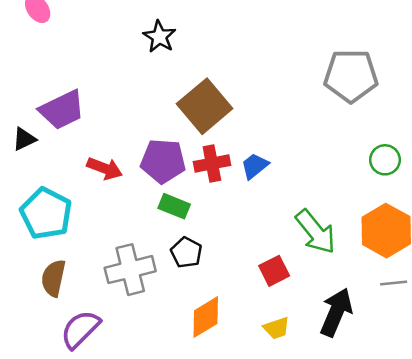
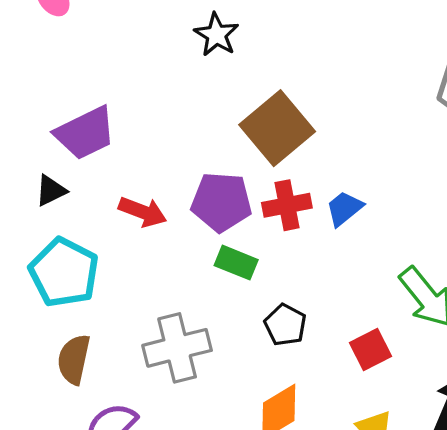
black triangle: (24, 139) -> (51, 190), moved
black pentagon: (186, 252) -> (285, 325), moved

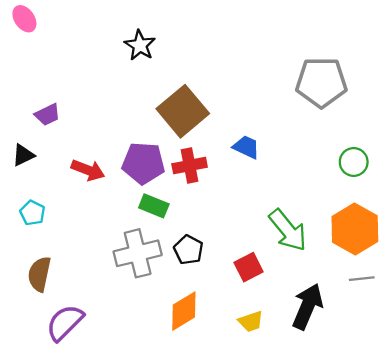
purple trapezoid: (85, 133) -> (48, 115), size x0.6
blue trapezoid: (344, 208) -> (246, 147), moved, turned 64
cyan pentagon: (64, 272) -> (32, 213), size x0.5
gray cross: (177, 348) -> (138, 253), moved

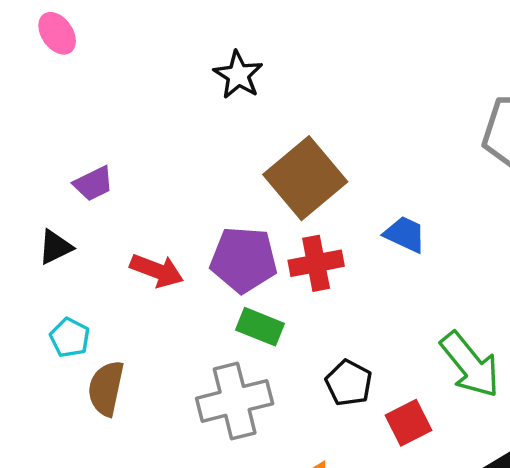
black pentagon: (188, 250) -> (349, 383), moved
brown semicircle: (39, 274) -> (106, 388), moved

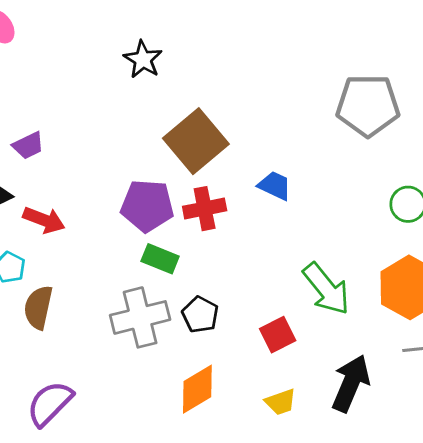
red arrow: (157, 271) -> (44, 220), moved
black pentagon: (349, 383) -> (200, 315), moved

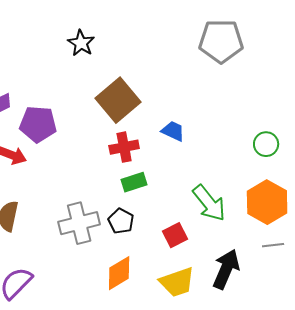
gray pentagon: (368, 105) -> (221, 41), moved
purple pentagon: (147, 206) -> (38, 124), moved
green rectangle: (160, 259) -> (134, 182), moved, turned -40
yellow trapezoid: (280, 402) -> (177, 282), size x1.6

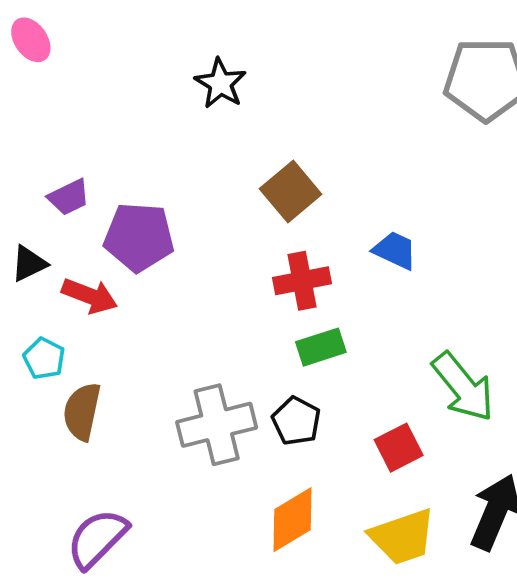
brown square: (118, 100) -> (291, 192), size x0.7

